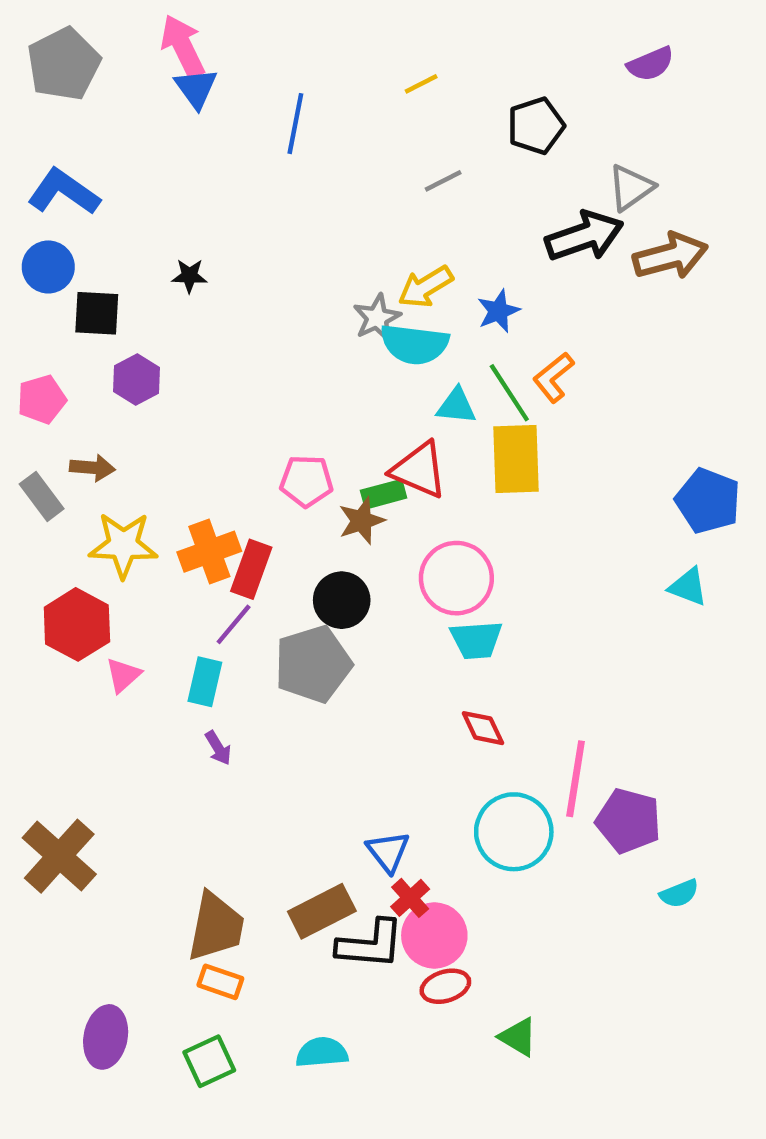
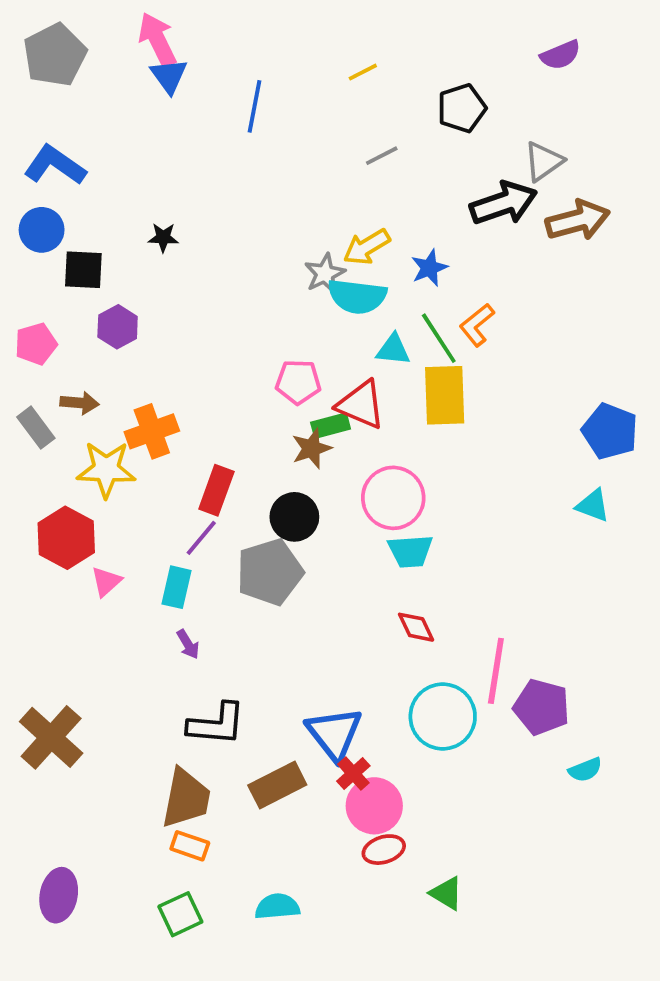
pink pentagon: (306, 481) -> (298, 382), moved
orange cross: (209, 552) -> (152, 431), moved
blue triangle: (388, 852) -> (334, 734), size x1.5
black L-shape: (370, 944) -> (216, 724), moved
purple ellipse: (106, 1037) -> (59, 895), moved

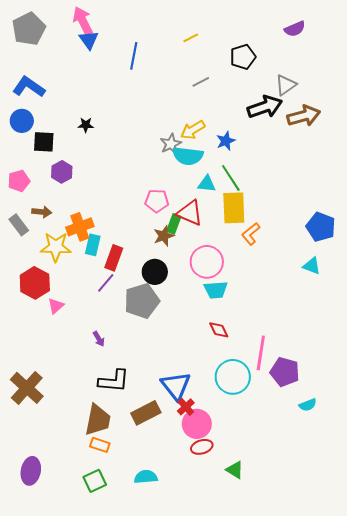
orange L-shape: (477, 325) -> (251, 234), moved
green rectangle: (331, 426) -> (174, 224), turned -54
cyan rectangle: (177, 587) -> (93, 245), moved

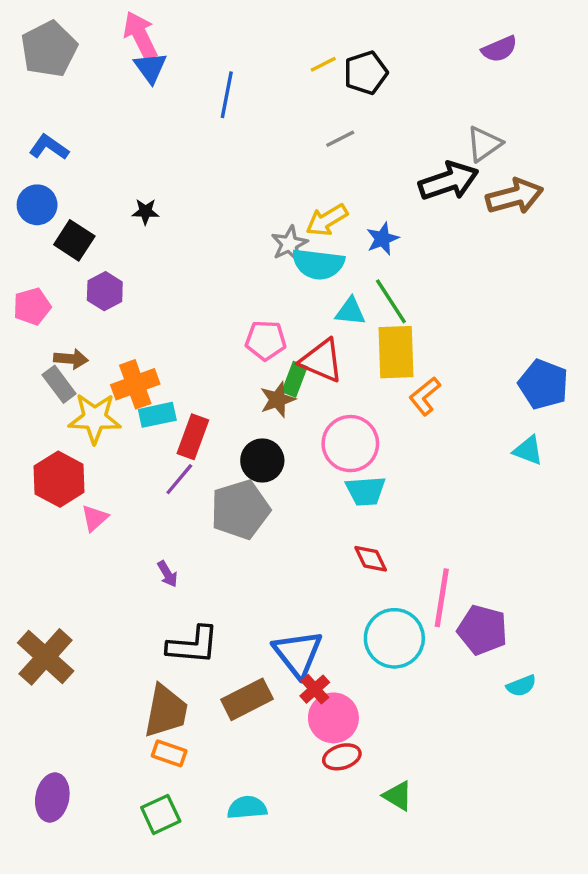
black pentagon: (243, 57) -> (366, 73), moved
blue L-shape: (29, 87) -> (49, 147), size x0.7
black square: (44, 142) -> (74, 240), turned 30
gray rectangle: (19, 225) -> (59, 384), moved
cyan rectangle: (93, 245) -> (157, 415), turned 65

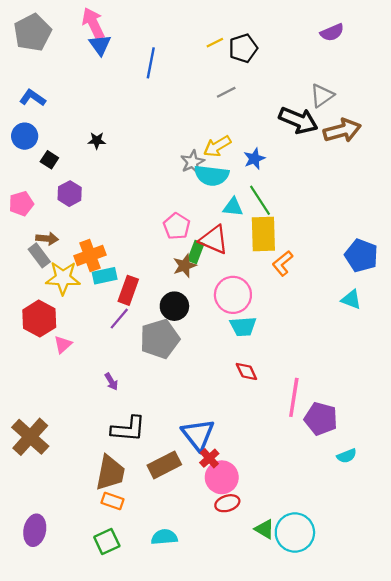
black arrow: (449, 181) -> (298, 120), turned 42
black square: (74, 240) -> (49, 160), size x0.7
pink pentagon: (266, 340) -> (177, 226), turned 30
cyan circle: (394, 638) -> (295, 532), moved

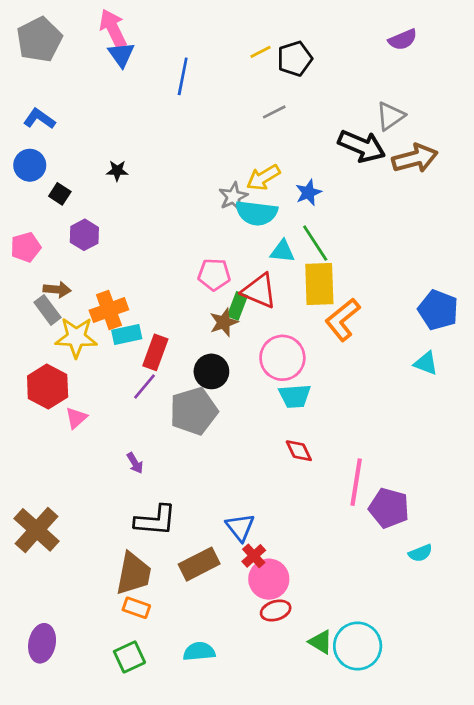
pink pentagon: (177, 226) -> (214, 274), turned -30
orange L-shape: (283, 263) -> (343, 320), size x1.4
blue triangle: (198, 435) -> (240, 527), size x0.7

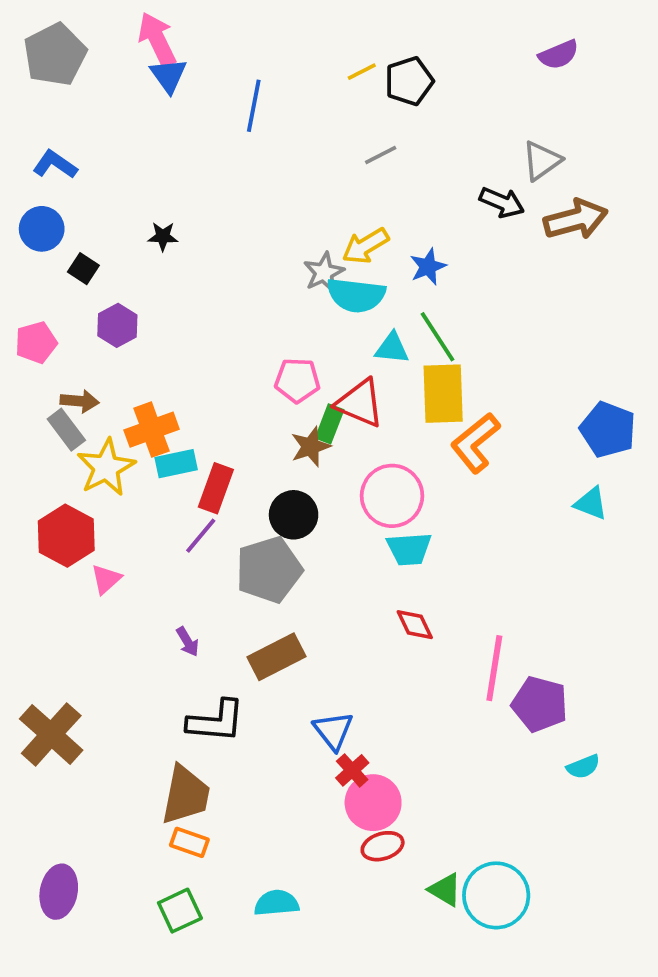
black arrow: (362, 146) -> (502, 202), size x0.7
yellow star: (76, 337) -> (106, 467), turned -30
brown rectangle: (199, 564) -> (276, 657), moved

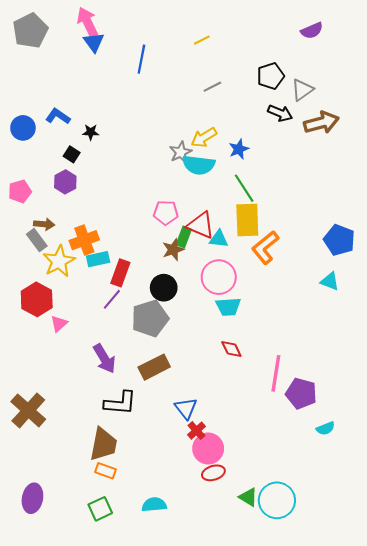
black pentagon: (409, 81) -> (271, 76), moved
blue L-shape: (55, 164) -> (58, 116), moved
black square: (83, 269) -> (72, 154), moved
cyan triangle: (392, 348) -> (219, 239), moved
purple arrow: (187, 642) -> (104, 359), size x1.8

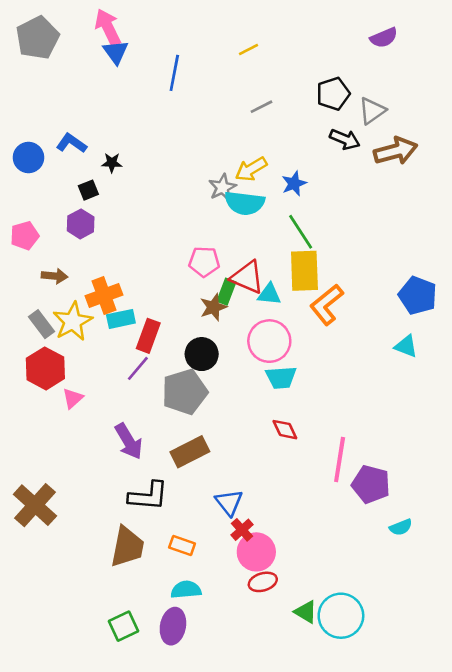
black square: (72, 154) -> (88, 190), turned 35
gray rectangle: (37, 240) -> (41, 324), moved
orange rectangle: (105, 471) -> (182, 545), moved
purple ellipse: (32, 498) -> (173, 626), moved
cyan semicircle: (154, 505) -> (186, 590), moved

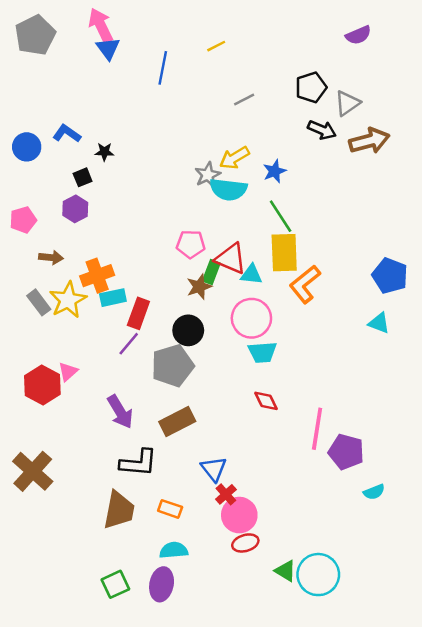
yellow line: (248, 49) -> (216, 46), moved
red hexagon: (45, 368) -> (42, 385), moved

